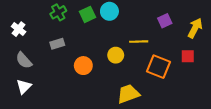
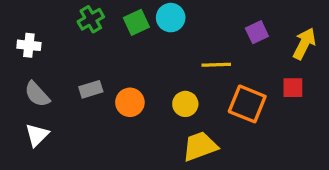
white cross: (19, 29) -> (29, 45), turned -32
gray rectangle: (57, 44) -> (91, 89), moved
yellow circle: (116, 55) -> (185, 104), moved

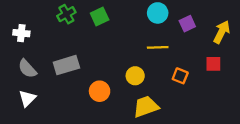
cyan circle: (171, 18) -> (158, 13), moved
gray rectangle: (91, 89) -> (66, 65), size x1.5
orange circle: (130, 102) -> (100, 91), moved
orange square: (247, 104) -> (180, 76), size x0.6

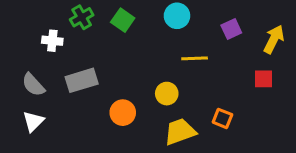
cyan circle: (158, 13) -> (177, 16), moved
green square: (100, 17) -> (123, 20), turned -30
white cross: (21, 33) -> (52, 41), moved
orange square: (180, 76) -> (222, 118), moved

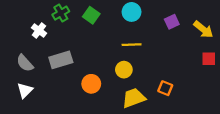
yellow arrow: (274, 39) -> (203, 29), turned 102
white cross: (52, 41) -> (39, 30), turned 32
yellow line: (195, 58) -> (132, 45), moved
red square: (264, 79) -> (209, 59), moved

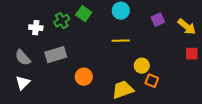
green cross: (61, 13) -> (62, 21), moved
white cross: (39, 30) -> (36, 28), turned -32
yellow circle: (124, 70) -> (142, 66), moved

